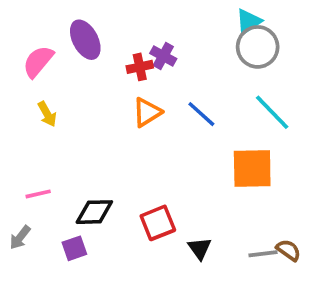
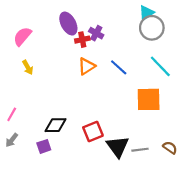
purple ellipse: (85, 40) -> (68, 24), moved
pink line: (38, 194) -> (12, 114), moved, turned -48
black triangle: (200, 248) -> (118, 146), size x1.6
gray line: (263, 254) -> (140, 150), moved

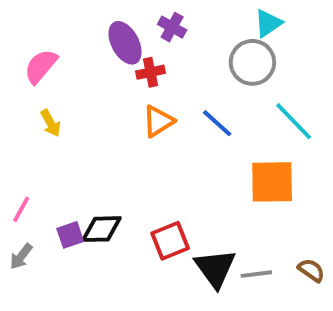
gray circle: (152, 28) -> (252, 62), moved
purple cross: (96, 33) -> (172, 27), moved
purple square: (44, 146) -> (70, 235), moved

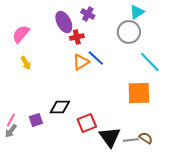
blue line: (217, 123) -> (96, 58), moved
pink line: (21, 209) -> (11, 120), moved
black diamond: (101, 229) -> (60, 107), moved
brown semicircle: (311, 270) -> (146, 138), moved

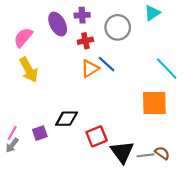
purple cross: (88, 14) -> (82, 15), moved, turned -32
purple ellipse: (64, 22) -> (58, 24), moved
gray circle: (129, 32) -> (118, 27), moved
yellow arrow: (26, 63) -> (29, 70), size x1.6

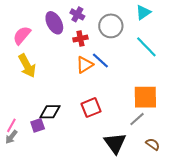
purple cross: (82, 15) -> (77, 14), turned 32
cyan line: (167, 69) -> (146, 47), moved
black diamond: (67, 119) -> (50, 112), moved
red square: (97, 136) -> (91, 108), moved
gray line: (145, 155) -> (137, 119), moved, turned -35

